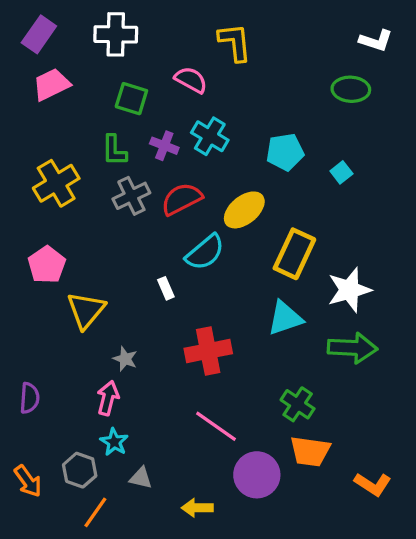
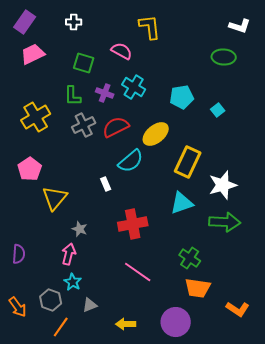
white cross: (116, 34) -> (74, 22), size x0.6
purple circle: (257, 475) -> (176, 322), moved
gray triangle: (141, 478) -> (90, 305), turned -35

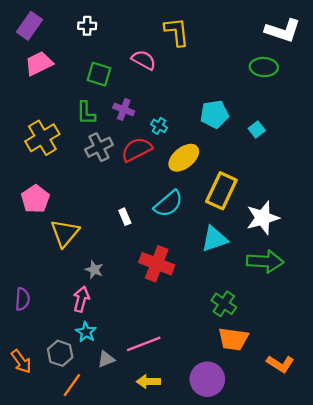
white L-shape: (240, 26) -> (283, 31), size x1.4
cyan cross: (134, 87) -> (159, 126), moved, size x0.6
cyan semicircle: (131, 161) -> (168, 204), moved
red cross: (133, 224) -> (157, 264), turned 32
pink line: (138, 272) -> (144, 344), moved, turned -56

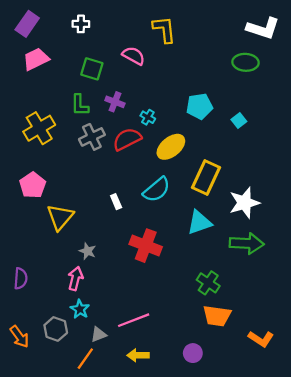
purple circle: (207, 379) -> (193, 353), size x0.6
orange line: (72, 385) -> (85, 359), moved

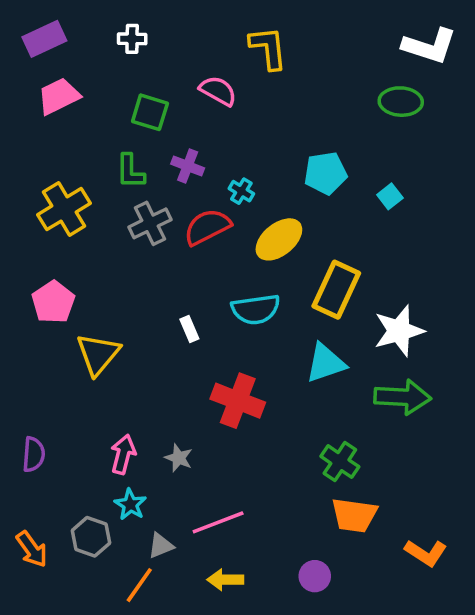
purple rectangle: (27, 24) -> (44, 39), turned 30
cyan semicircle: (157, 190) -> (256, 309), turned 32
gray star: (88, 251) -> (179, 458), moved

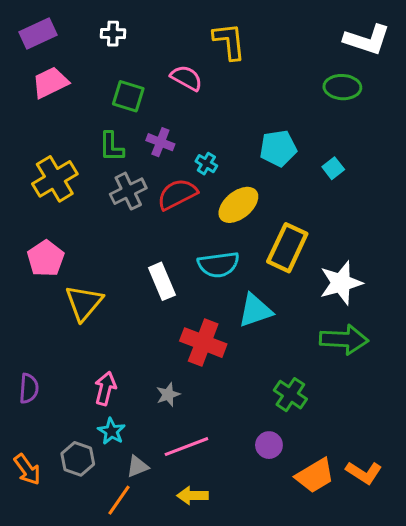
white rectangle: (189, 329) -> (162, 281), size x1.6
cyan triangle: (326, 363) -> (255, 310), moved
gray star: (179, 458) -> (168, 395), moved, turned 30
orange trapezoid: (354, 515) -> (315, 476), moved, turned -39
purple circle: (315, 576) -> (269, 445), moved

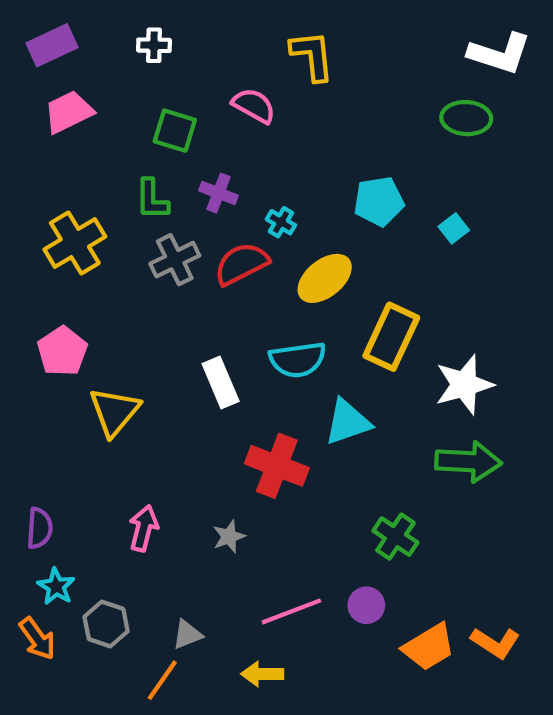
cyan star: (111, 431) -> (56, 587), moved
pink line: (186, 447) -> (291, 611), moved

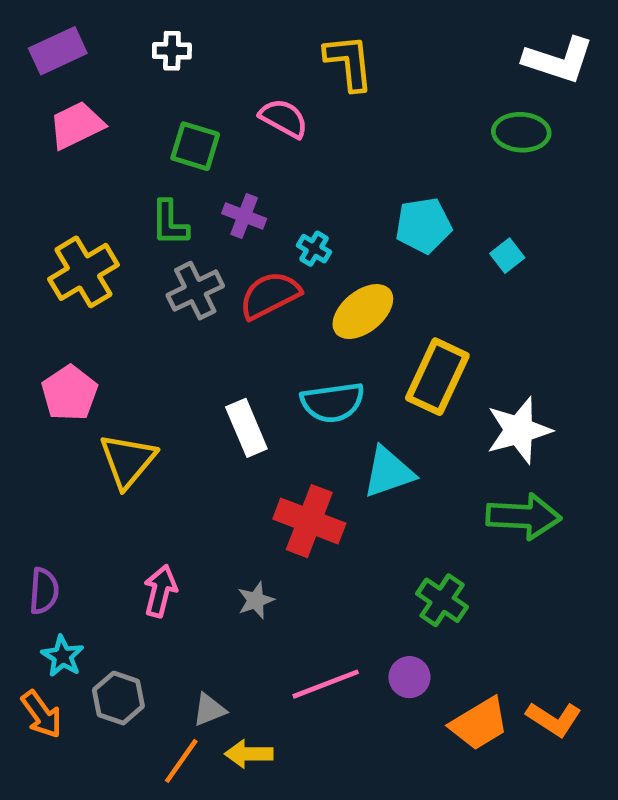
yellow arrow: (262, 674) -> (249, 754), moved

